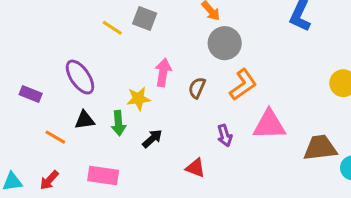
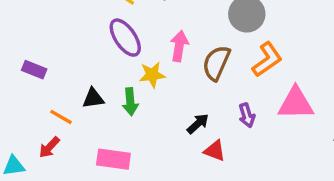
purple ellipse: (80, 77) -> (125, 38), moved
brown semicircle: (197, 88) -> (216, 63), size x1.5
black arrow: (152, 139) -> (198, 124), moved
red arrow: (49, 180) -> (49, 147), moved

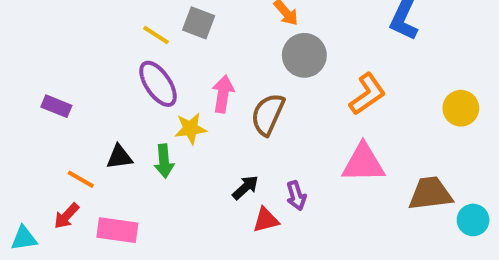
orange L-shape: (267, 60) -> (367, 94), moved
purple rectangle: (34, 70) -> (56, 106), moved
purple arrow: (247, 115) -> (296, 196), moved
red triangle: (215, 151) -> (266, 220), turned -35
pink rectangle: (113, 159) -> (117, 230), moved

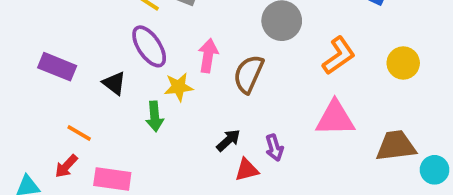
purple rectangle: (56, 106) -> (57, 67), size x1.4
yellow circle: (461, 108) -> (403, 63), moved
black triangle: (119, 157) -> (114, 83), moved, turned 45

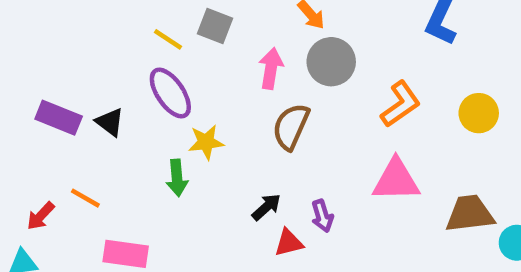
pink arrow: (208, 56) -> (271, 68), moved
black triangle: (114, 83) -> (110, 122), moved
red arrow: (66, 166) -> (41, 216), moved

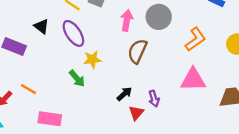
black triangle: (110, 122) -> (41, 26), moved
green arrow: (177, 178) -> (77, 78), turned -36
red triangle: (289, 243) -> (136, 113), turned -35

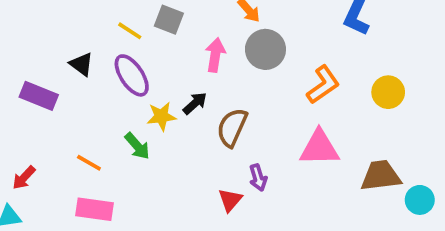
brown semicircle: (137, 51) -> (232, 127), moved
orange line: (28, 89) -> (89, 163), moved
black arrow: (124, 94) -> (195, 103), moved

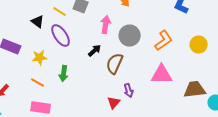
gray circle: (265, 49) -> (130, 36), moved
black triangle: (81, 64) -> (38, 22), moved
yellow star: (161, 116) -> (40, 58), moved
green arrow: (137, 146) -> (64, 74), turned 49

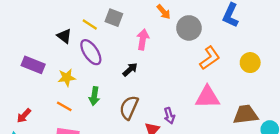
gray circle: (130, 36) -> (189, 28), moved
brown semicircle: (115, 64) -> (129, 108), moved

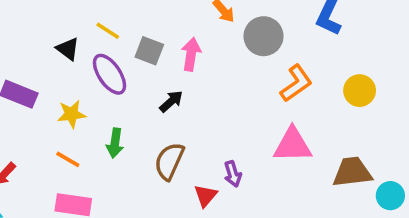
gray square: (114, 18) -> (149, 51), moved

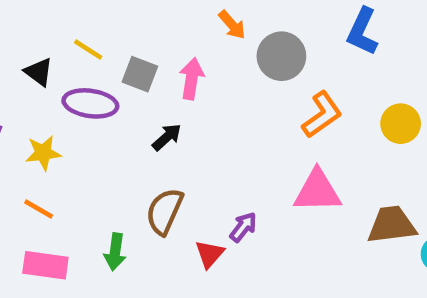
purple ellipse: (110, 74) -> (90, 103), turned -48
green arrow: (115, 143) -> (115, 252), moved
purple arrow: (233, 174) -> (243, 227), turned -125

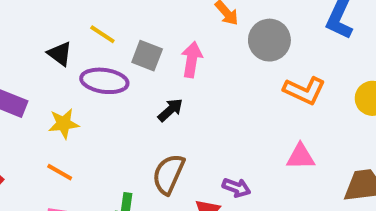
orange L-shape: (322, 115) -> (304, 91), turned 60
pink triangle: (317, 191) -> (300, 157), size x0.7
purple arrow: (243, 227) -> (236, 188), turned 72

